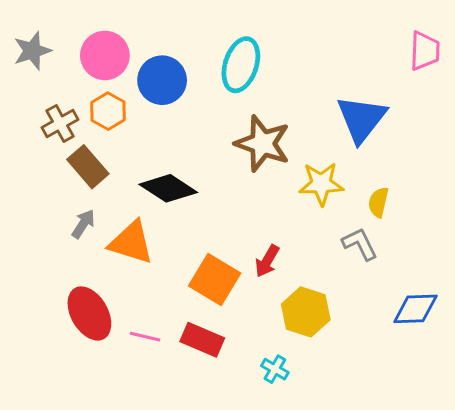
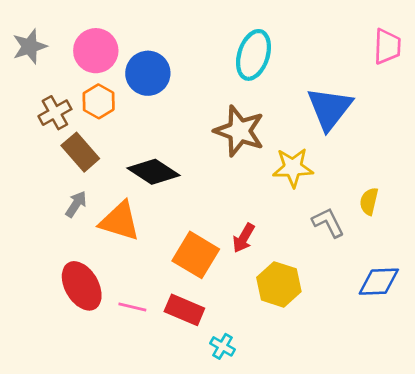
cyan ellipse: (241, 65) -> (253, 55), moved
yellow semicircle: (378, 202) -> (369, 201), moved
cyan cross: (275, 369) -> (222, 346), moved

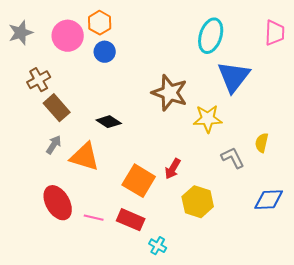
cyan ellipse: (253, 55) -> (211, 36), moved
blue circle: (148, 73) -> (105, 52), size x0.7
orange hexagon: (99, 101) -> (100, 23), moved
black diamond: (153, 172) -> (109, 122), size x0.7

